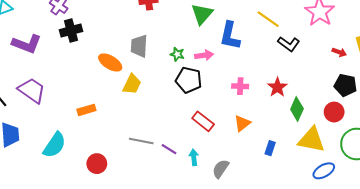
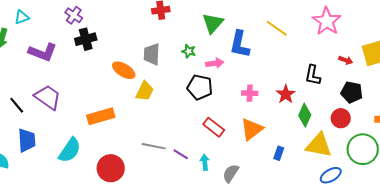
black L-shape: (289, 44) -> (313, 75), moved, turned 65
green star: (177, 54) -> (189, 51), moved
orange rectangle: (86, 110) -> (101, 116), size x1.5
orange triangle: (242, 123) -> (252, 129), size x1.4
red circle: (97, 164) -> (111, 168), size x1.4

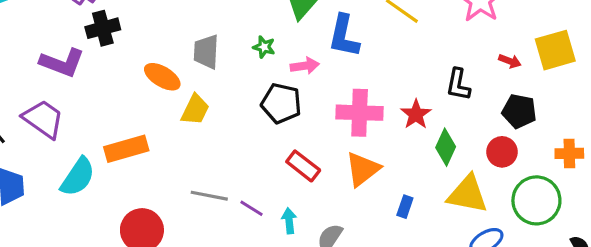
purple L-shape: (43, 52) -> (62, 63), moved
pink cross: (250, 93) -> (360, 113), size x1.8
cyan semicircle: (70, 150) -> (78, 177), moved

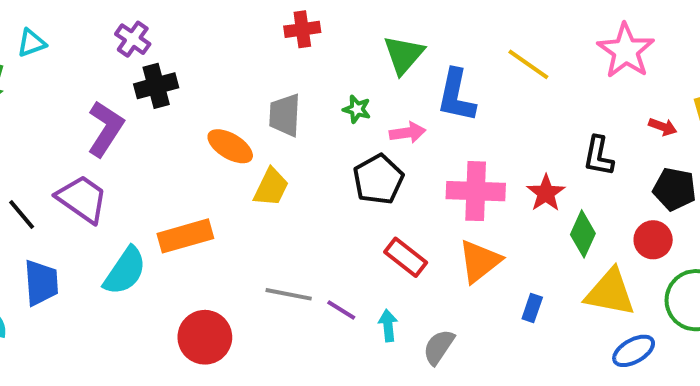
purple L-shape: (62, 63) -> (105, 129), turned -78
black pentagon: (281, 103) -> (378, 179), turned 30

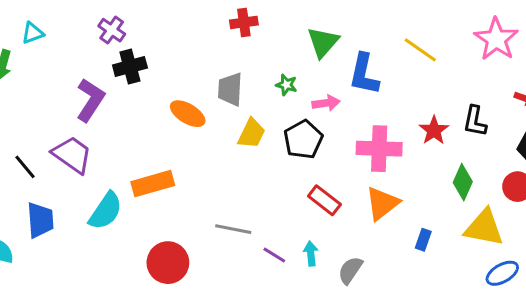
yellow trapezoid: (271, 187) -> (251, 133), moved
red star: (546, 193) -> (434, 130), moved
purple line: (341, 310) -> (274, 255), moved

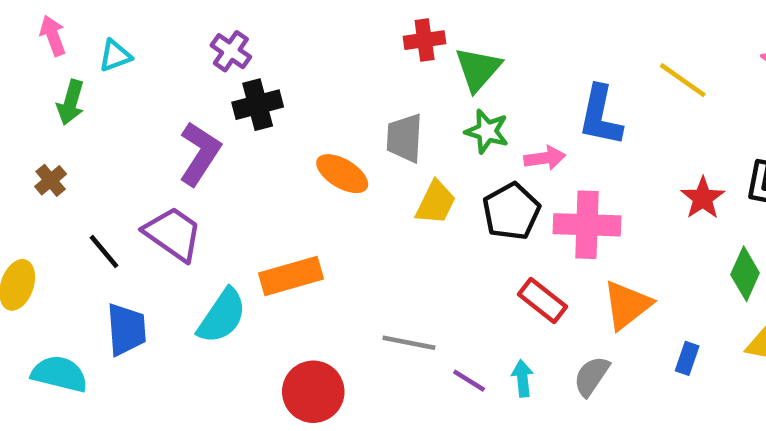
green triangle: (323, 42) -> (478, 69), moved
green star: (286, 85) -> (487, 131), size x1.4
pink cross: (379, 149) -> (587, 225), moved
gray semicircle: (350, 270) -> (591, 376), moved

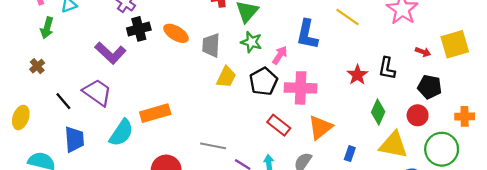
purple L-shape: (200, 154) -> (110, 53), turned 100
pink arrow: (545, 158) -> (280, 55), turned -48
orange ellipse: (342, 174) -> (176, 33), moved

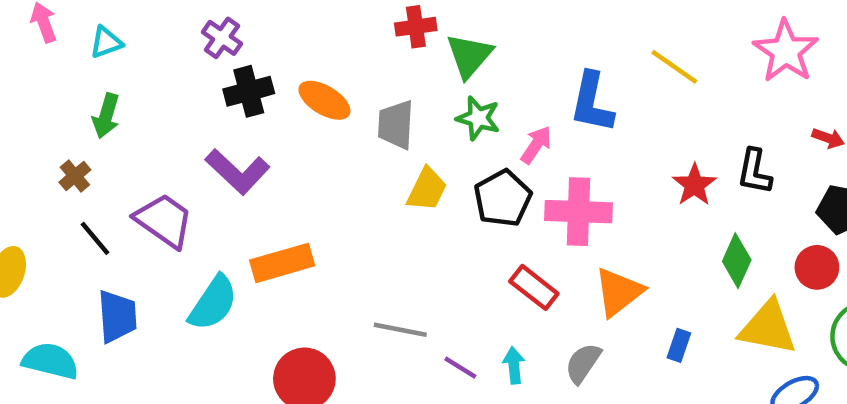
green arrow: (47, 28) -> (106, 116), moved
purple L-shape: (110, 53) -> (238, 172), moved
brown cross: (37, 66) -> (75, 176), moved

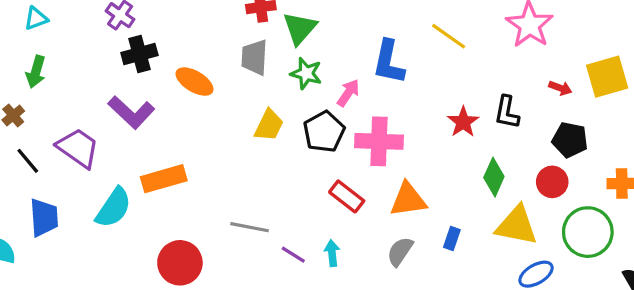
orange ellipse: (324, 100) -> (194, 82), moved
gray trapezoid: (396, 125) -> (254, 57), moved
orange triangle: (619, 292) -> (408, 200), turned 30
gray semicircle: (583, 363) -> (400, 251), moved

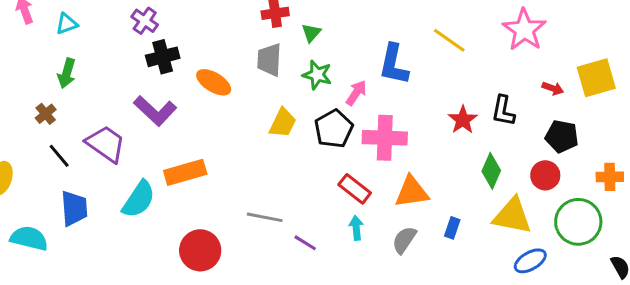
green triangle: (300, 28) -> (311, 33), size x0.6
cyan arrow: (332, 253) -> (356, 228), moved

